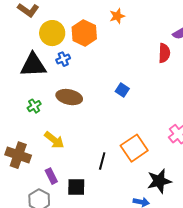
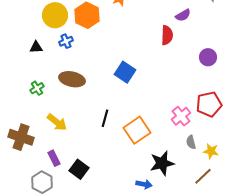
black triangle: (33, 65) -> (36, 47), size x0.5
blue square: (122, 90) -> (125, 72), size x1.5
black line: (102, 161) -> (105, 118), moved
black square: (76, 187) -> (79, 169), turned 36

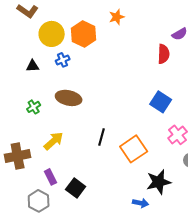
blue square: (125, 72) -> (161, 102), moved
yellow arrow: (57, 122) -> (54, 141), turned -80
brown cross: (21, 137) -> (18, 156), turned -30

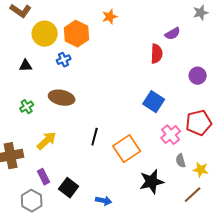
blue cross: (63, 60) -> (64, 60), moved
blue arrow: (141, 203) -> (104, 201), moved

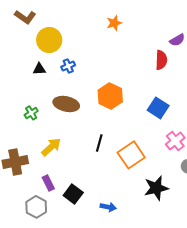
orange hexagon: (77, 34) -> (110, 96), moved
black triangle: (26, 66) -> (39, 69), moved

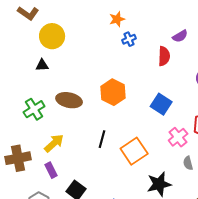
blue cross: (68, 66) -> (129, 39), moved
green cross: (31, 113) -> (34, 109), size x1.5
purple rectangle: (48, 183) -> (51, 170), moved

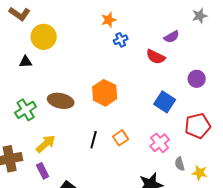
red semicircle: (164, 56) -> (156, 57), turned 114
black triangle: (42, 65) -> (26, 62), moved
blue square: (161, 104) -> (165, 102), moved
pink cross: (178, 137) -> (160, 143), moved
orange square: (134, 151) -> (121, 138), moved, size x0.6

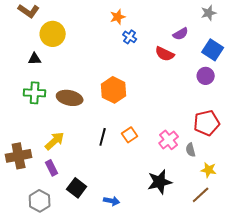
blue cross: (121, 40) -> (130, 37), turned -32
blue square: (165, 102) -> (213, 50), moved
green cross: (26, 110) -> (35, 93), moved, turned 35
gray semicircle: (180, 164) -> (191, 150), moved

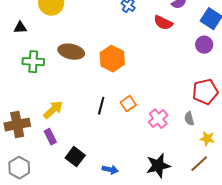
black triangle: (35, 59) -> (20, 28), moved
brown ellipse: (70, 98) -> (71, 52), moved
pink cross: (169, 140) -> (158, 119), moved
black star: (160, 182) -> (158, 166), moved
gray hexagon: (40, 201) -> (19, 168), moved

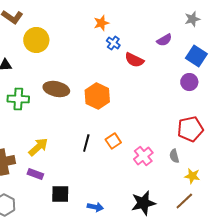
red semicircle: (163, 23) -> (134, 60), moved
purple rectangle: (50, 137) -> (35, 174), turned -42
black square: (75, 157) -> (60, 194), turned -36

